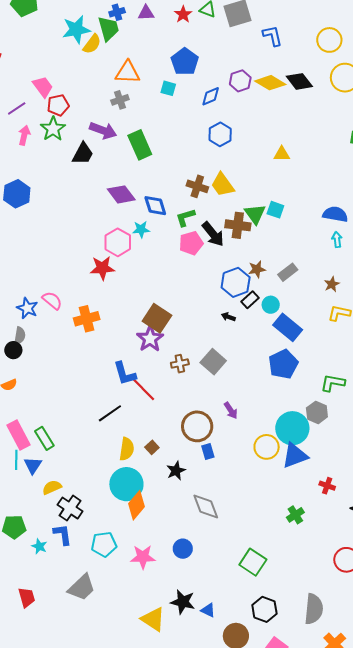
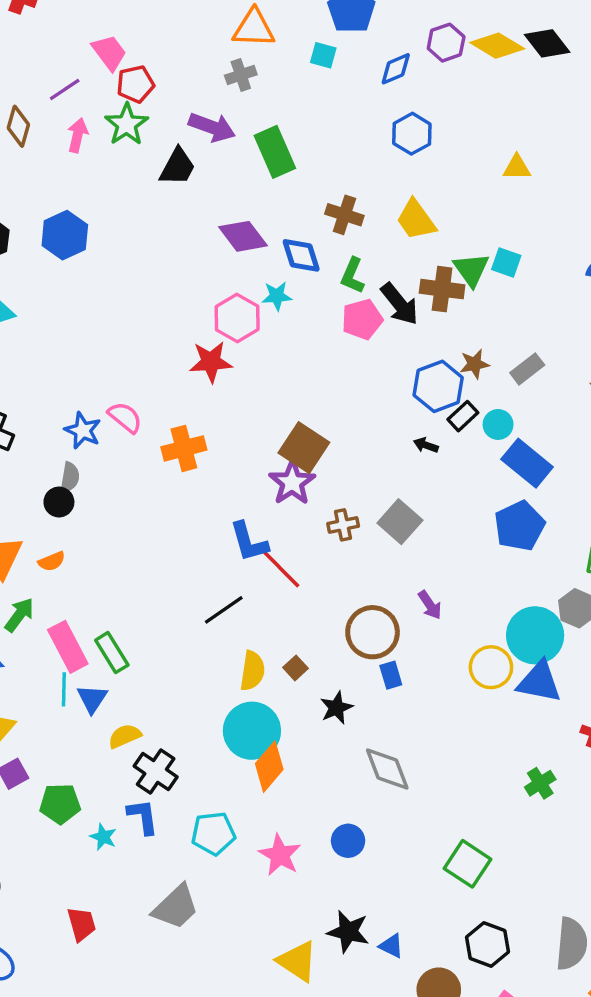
brown cross: (197, 186) -> (344, 215), moved
green L-shape: (185, 217) -> (352, 276), turned -50
blue triangle: (295, 456) -> (539, 682), turned 32
pink star: (143, 557) -> (280, 855), turned 30

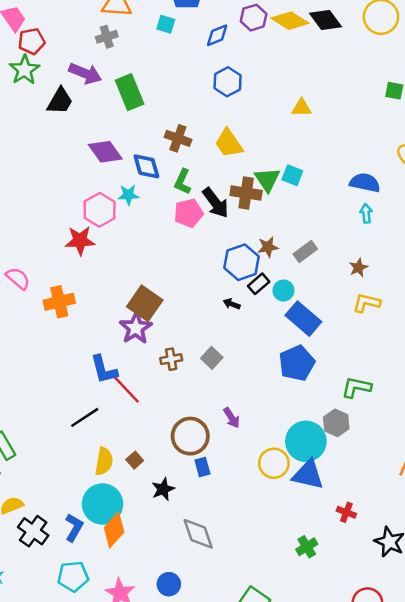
gray square: (400, 522) -> (212, 358), size x0.7
blue L-shape: (143, 817) -> (74, 528), moved, turned 36

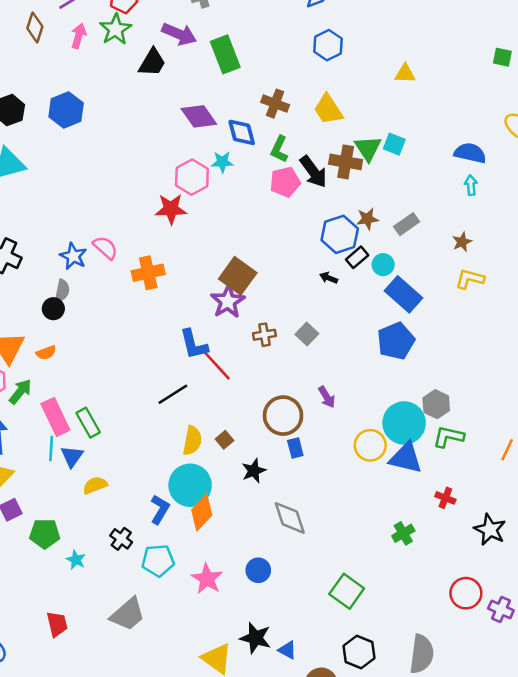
green L-shape: (356, 387) -> (448, 437), moved
black cross: (33, 531) -> (121, 539), moved, size x0.7

